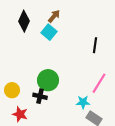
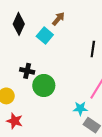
brown arrow: (54, 16) -> (58, 19), moved
black cross: (40, 96) -> (27, 71), moved

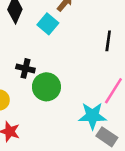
cyan star: (80, 108) -> (92, 116), size x1.5

